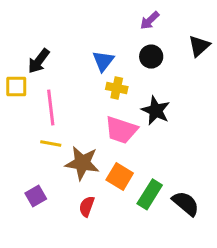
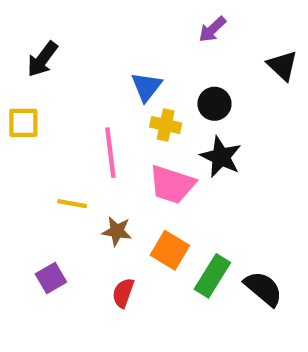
black triangle: (199, 46) -> (282, 66), turned -35
black circle: (151, 57) -> (214, 104), moved
black arrow: (39, 61) -> (42, 59), moved
pink line: (51, 107) -> (110, 153), moved
brown star: (82, 163) -> (117, 231), size x0.6

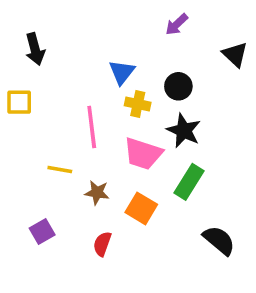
black arrow: (42, 59) -> (35, 49), turned -52
green rectangle: (212, 276) -> (189, 182), moved

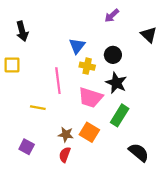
brown star: (97, 193) -> (66, 134), moved
purple square: (42, 231) -> (27, 147), turned -32

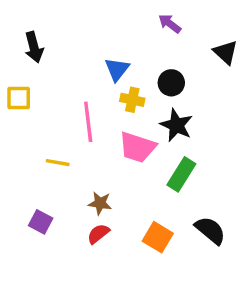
purple arrow: (112, 16) -> (170, 23), turned 80
orange square: (89, 132) -> (158, 237), moved
red semicircle: (65, 155) -> (98, 234), turned 32

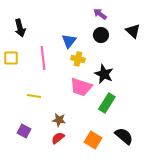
black circle: (171, 83) -> (101, 35), moved
pink line: (88, 122) -> (43, 58), moved

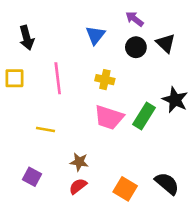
black triangle: (133, 31) -> (166, 43), moved
blue triangle: (69, 41) -> (95, 35), moved
black star: (104, 74) -> (175, 100), moved
green rectangle: (107, 103) -> (144, 116), moved

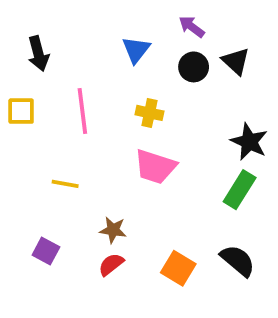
green rectangle: (144, 116) -> (240, 190), moved

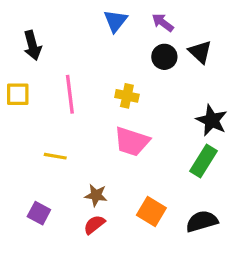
blue triangle: (136, 50) -> (116, 21), moved
black semicircle: (238, 261) -> (202, 221), turned -56
orange square: (178, 268) -> (151, 212), moved

